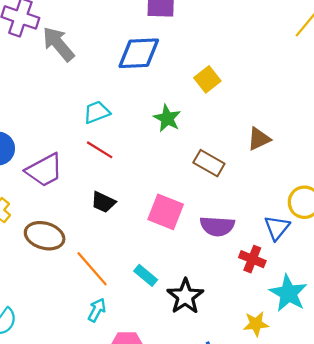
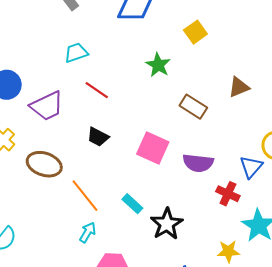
cyan trapezoid: (97, 112) -> (76, 53), moved

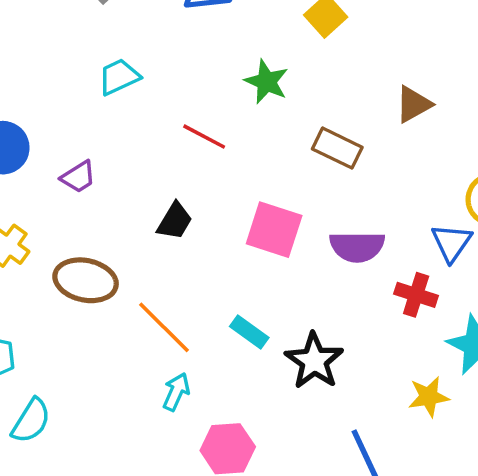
red line: (97, 90) -> (204, 137), moved
purple trapezoid: (47, 106) -> (78, 177), size x0.6
black trapezoid: (98, 137) -> (175, 221), turned -80

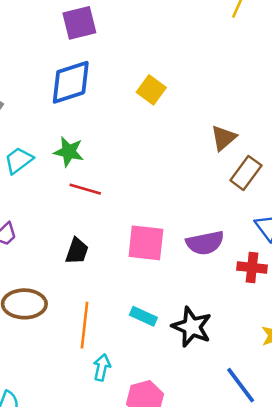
green star: (266, 82) -> (69, 152), moved
brown rectangle: (337, 148) -> (246, 173), moved, turned -68
orange line: (164, 327) -> (85, 325), turned 63

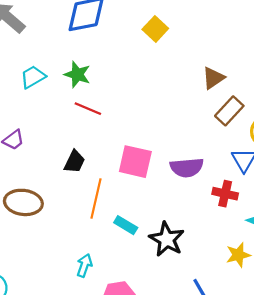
orange line: (85, 325) -> (96, 198), moved

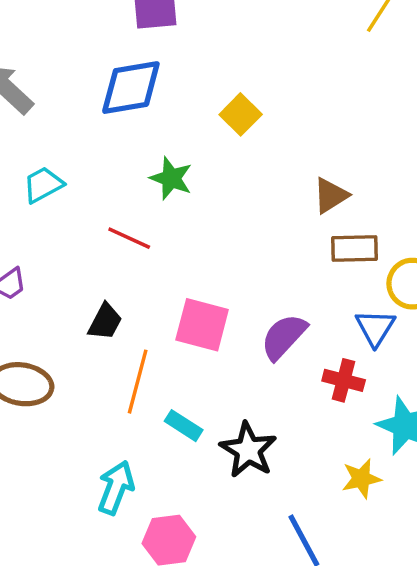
green star: (77, 74) -> (171, 178), moved
brown rectangle: (229, 111) -> (354, 249), turned 44
purple semicircle: (187, 167) -> (284, 337), turned 136
cyan arrow: (84, 265) -> (116, 488), size x1.4

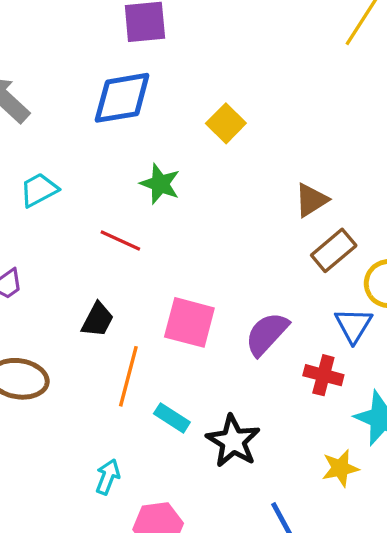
brown rectangle: (354, 249) -> (334, 250), turned -39
cyan arrow: (116, 488) -> (108, 477), size x0.7

